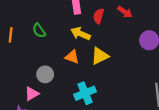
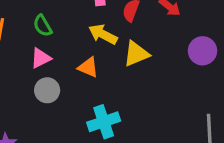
yellow triangle: (100, 56) -> (136, 54), moved
pink triangle: (32, 94) -> (41, 58), moved

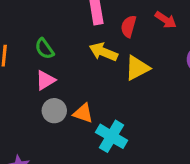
orange triangle: (88, 67) -> (83, 113), moved
cyan cross: (104, 122) -> (112, 136), turned -36

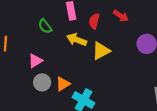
green semicircle: (44, 49) -> (45, 26), moved
orange triangle: (83, 113) -> (63, 84), turned -49

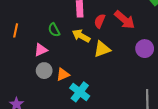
red arrow: (121, 16) -> (125, 20), size x1.5
green semicircle: (45, 26) -> (54, 30), moved

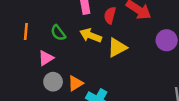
orange line: (16, 30) -> (26, 31), moved

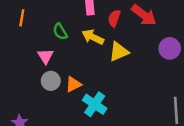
orange line: (26, 31) -> (22, 18), moved
pink triangle: (46, 58) -> (45, 56), turned -35

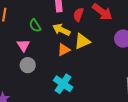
orange triangle: (73, 84) -> (64, 50), moved

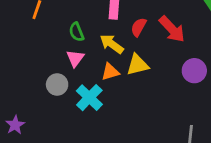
pink triangle: (23, 45) -> (75, 58), moved
cyan cross: (63, 84) -> (89, 98), moved

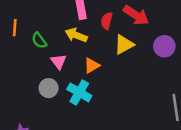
green semicircle: (77, 32) -> (39, 40), moved
yellow arrow: (112, 44) -> (76, 35), moved
yellow triangle: (138, 65) -> (124, 45), moved

